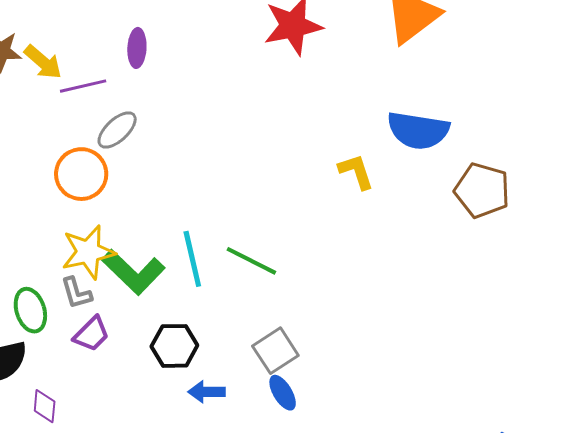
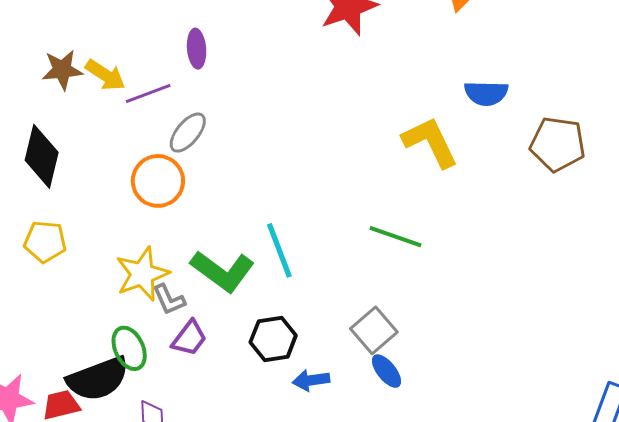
blue semicircle: (418, 130) -> (486, 93), size x0.7
yellow L-shape: (356, 172) -> (430, 142), size x1.5
yellow star: (88, 252) -> (142, 274), moved
green line: (251, 261) -> (396, 237), moved
green ellipse: (30, 310) -> (129, 348), moved

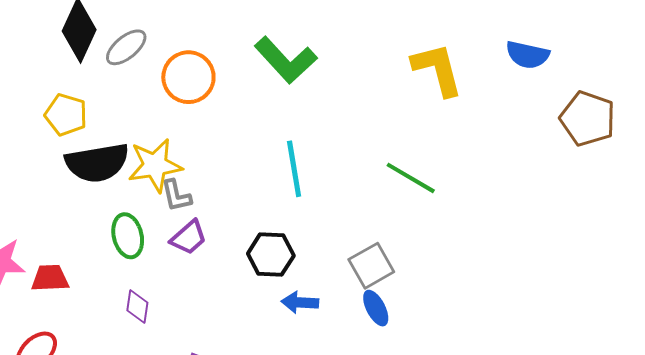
gray ellipse: (188, 133) -> (126, 47), moved
yellow L-shape: (430, 142) -> (437, 69), moved
green L-shape: (223, 271) -> (286, 60), moved
black semicircle: (98, 379) -> (97, 163), moved

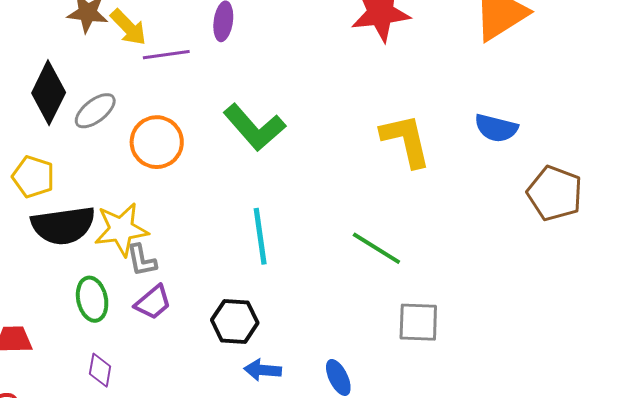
gray square: (371, 266) -> (418, 322), moved, turned 30

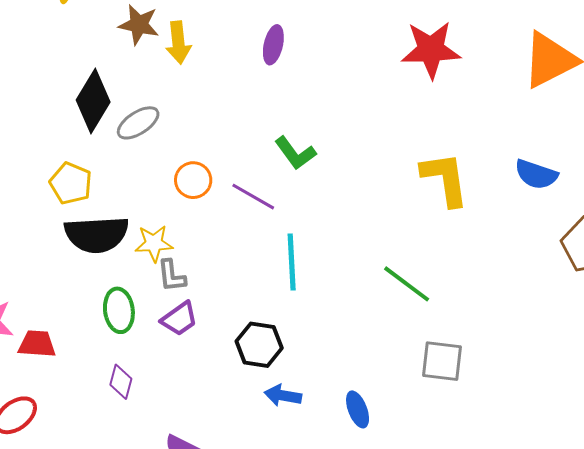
yellow arrow: (128, 27) -> (178, 43), turned 33
purple line: (166, 55) -> (253, 197), moved, turned 33
green L-shape: (254, 127) -> (295, 153), size x0.7
orange circle: (157, 142) -> (193, 180), moved, size x0.7
yellow star: (121, 229) -> (154, 243), size x0.7

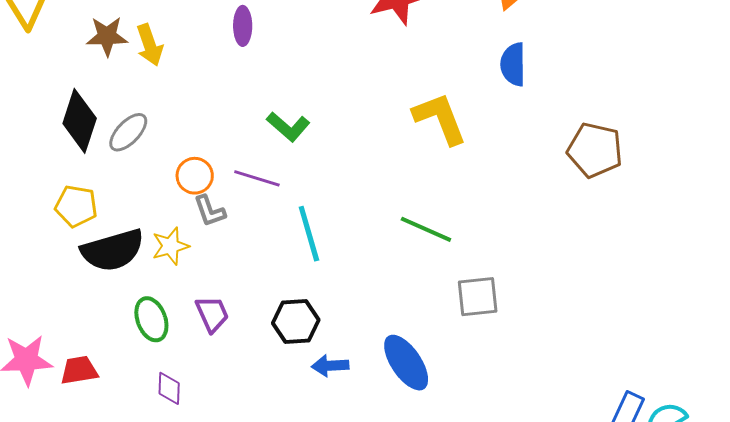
blue semicircle: (536, 174) -> (513, 64), moved, turned 84
gray L-shape: (172, 276) -> (210, 211), moved
purple trapezoid: (179, 319) -> (212, 314), turned -66
blue ellipse: (358, 409) -> (406, 363), size x1.6

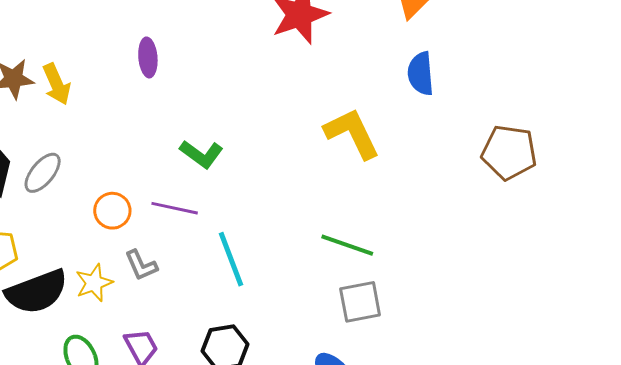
gray L-shape: (210, 211) -> (141, 265), moved
gray square: (478, 297) -> (360, 302), moved

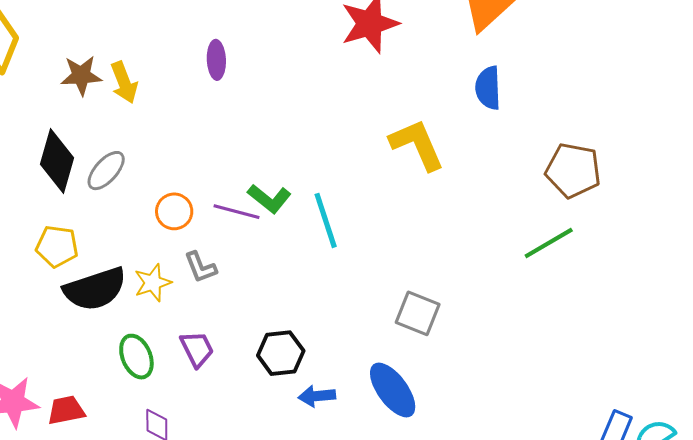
green L-shape: (202, 154) -> (269, 199), moved
green line: (347, 245) -> (549, 243), moved, turned -52
cyan line: (231, 259) -> (326, 220), moved
gray square: (360, 302) -> (418, 313), turned 30

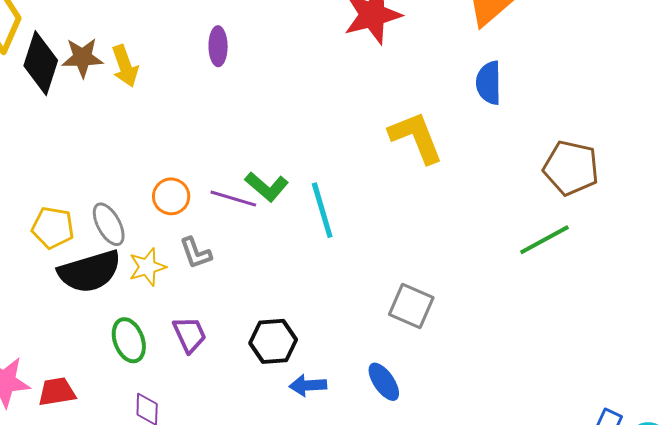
black diamond: (57, 161) -> (41, 63), moved
gray ellipse: (106, 171) -> (109, 224), moved, turned -72
blue ellipse: (393, 390) -> (384, 382), size x0.7

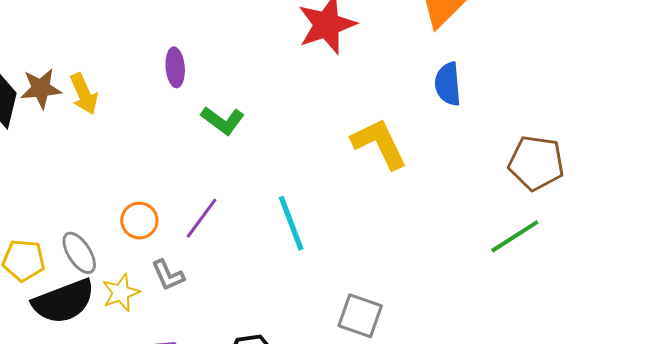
green L-shape: (267, 187) -> (223, 120), moved
purple line: (233, 199) -> (202, 218), turned -66
gray square: (411, 306) -> (360, 316), moved

